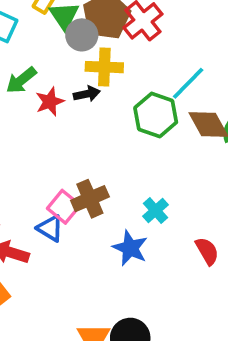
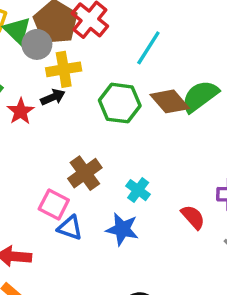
cyan line: (188, 83) -> (148, 48), moved
brown cross: (90, 199) -> (85, 173), moved
blue triangle: (50, 228) -> (70, 228), moved

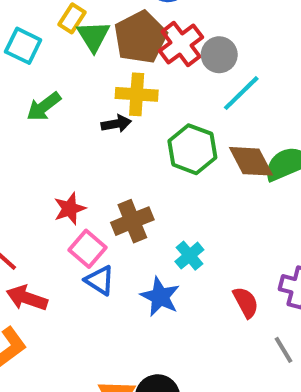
gray circle: (37, 44) -> (219, 55), moved
red star: (21, 111) -> (70, 209), moved

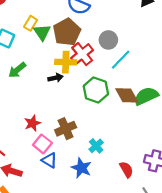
red cross: (181, 44) -> (82, 54), moved

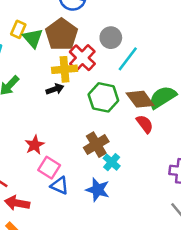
brown cross: (66, 129) -> (96, 145), moved
red semicircle: (126, 169) -> (145, 124), moved

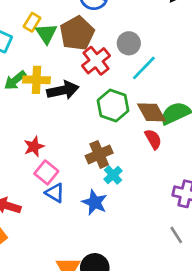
yellow cross: (65, 69) -> (36, 80), moved
black arrow: (55, 89) -> (63, 90), size x1.6

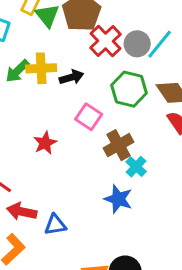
gray circle: (129, 43) -> (137, 44), moved
black arrow: (63, 90) -> (72, 77), size x0.7
pink square: (46, 172) -> (89, 117), moved
blue triangle: (55, 193) -> (55, 225), moved, turned -35

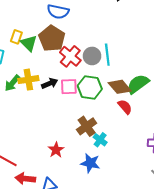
cyan line: (160, 44) -> (107, 55), turned -40
pink square: (89, 117) -> (69, 87), moved, turned -30
red star: (45, 143) -> (56, 150), moved

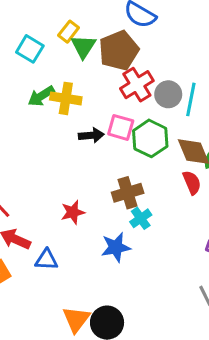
black arrow: (50, 83) -> (91, 135), moved
blue star: (90, 163) -> (116, 247), turned 30

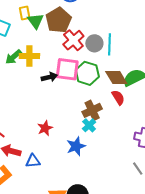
yellow rectangle: (69, 32) -> (25, 13), turned -40
pink square: (121, 127) -> (67, 69), size x1.4
brown cross: (128, 193) -> (92, 110), moved

